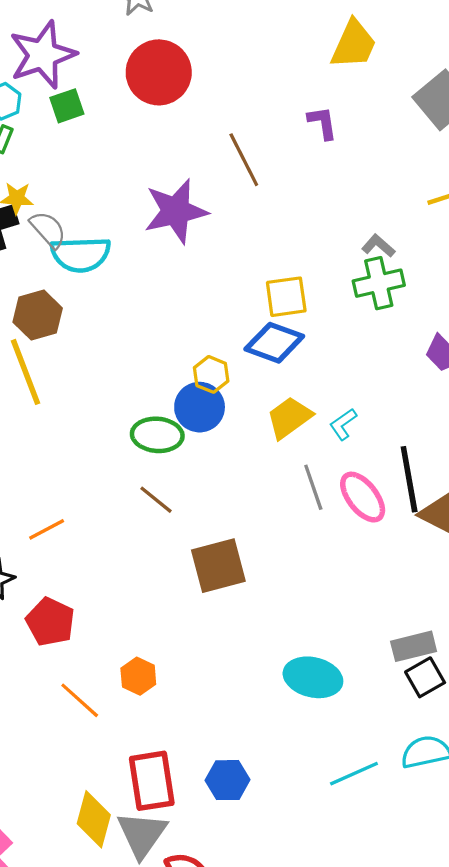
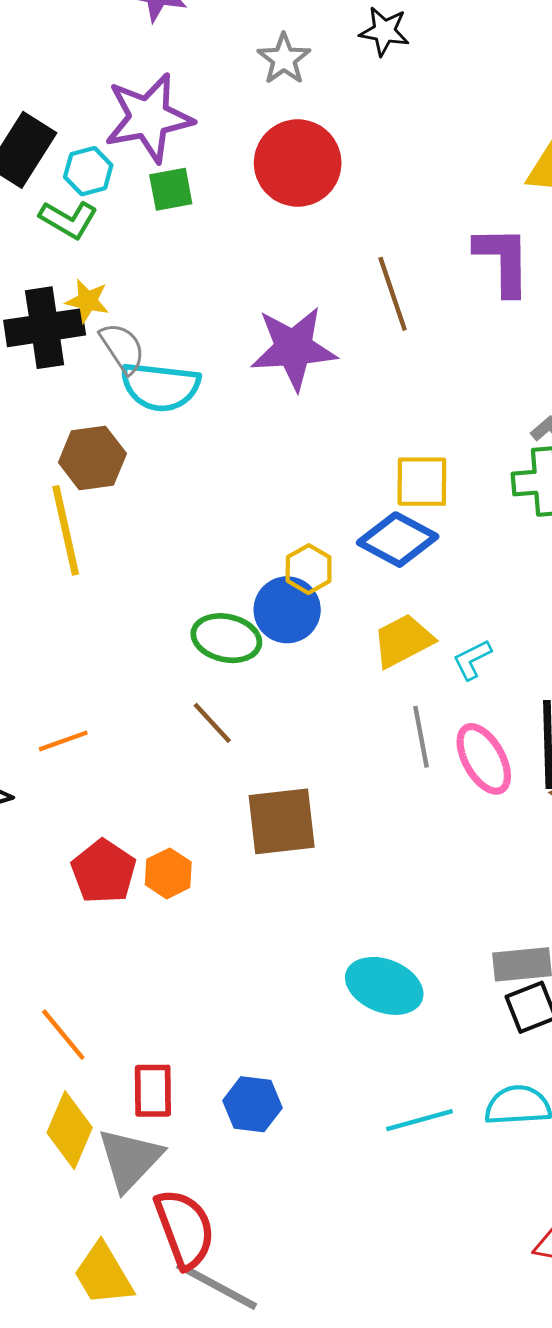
purple L-shape: (323, 123) -> (503, 260), size x1.6
red pentagon: (50, 622) -> (104, 872), moved
orange hexagon: (138, 676) -> (168, 873), moved
orange line: (80, 700) -> (63, 1035), moved
red rectangle: (152, 781) -> (153, 1091), size x0.7

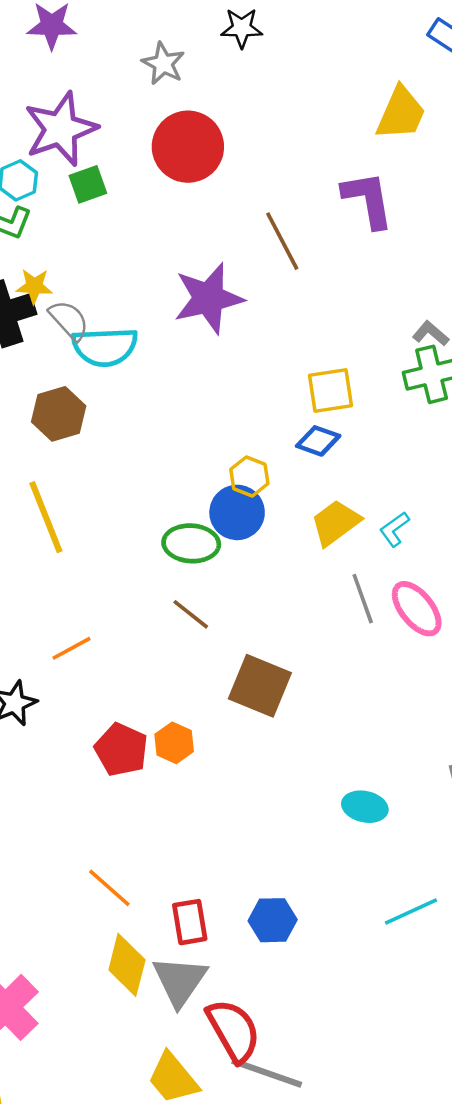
yellow line: (66, 530) -> (46, 517), moved
blue diamond: (398, 540) -> (318, 441), size x0.7
brown square: (282, 821) -> (260, 686), turned 38
cyan ellipse: (384, 986) -> (365, 807), size x0.7

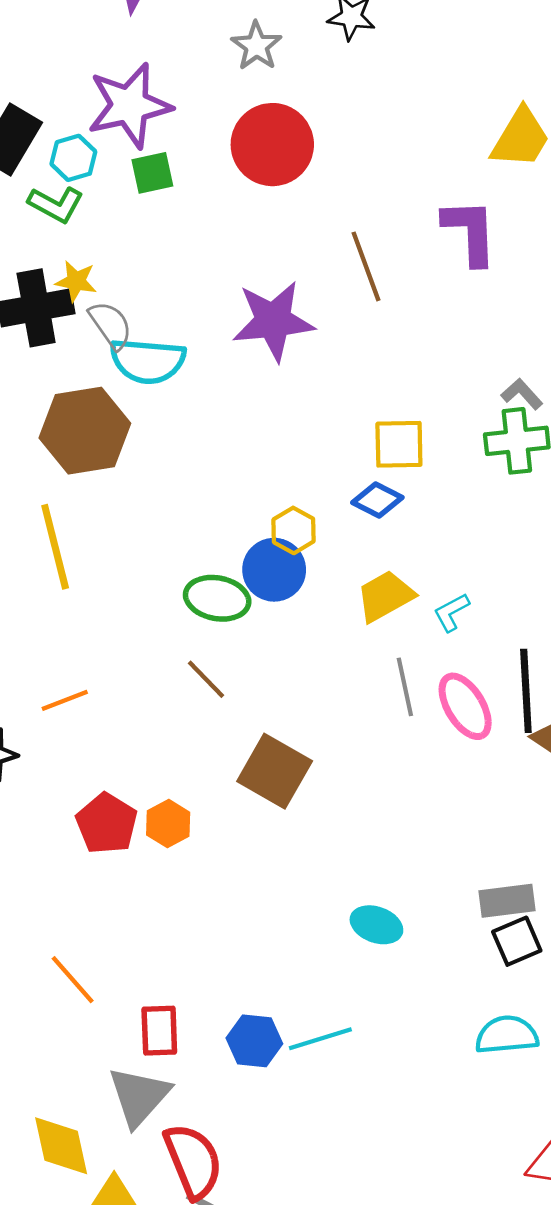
brown hexagon: (59, 414) -> (85, 431), size x1.4
cyan line: (411, 912) -> (320, 1039), moved
yellow diamond: (127, 965) -> (61, 1146), moved, turned -34

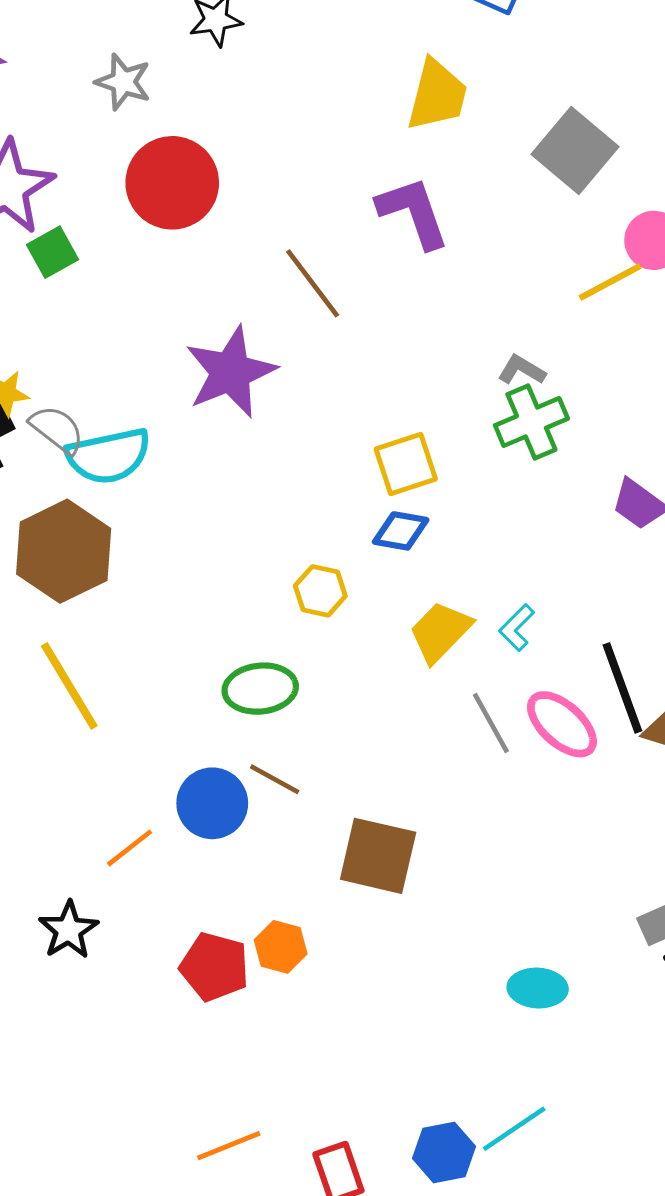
blue circle: (274, 570) -> (212, 803), moved
orange line: (73, 980) -> (229, 1146), turned -54

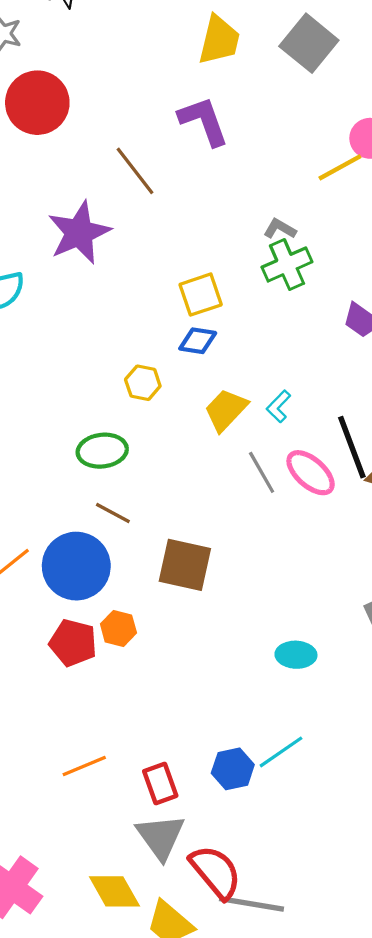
gray square: (575, 150) -> (309, 43), moved
blue circle: (212, 803) -> (76, 566), moved, size x1.4

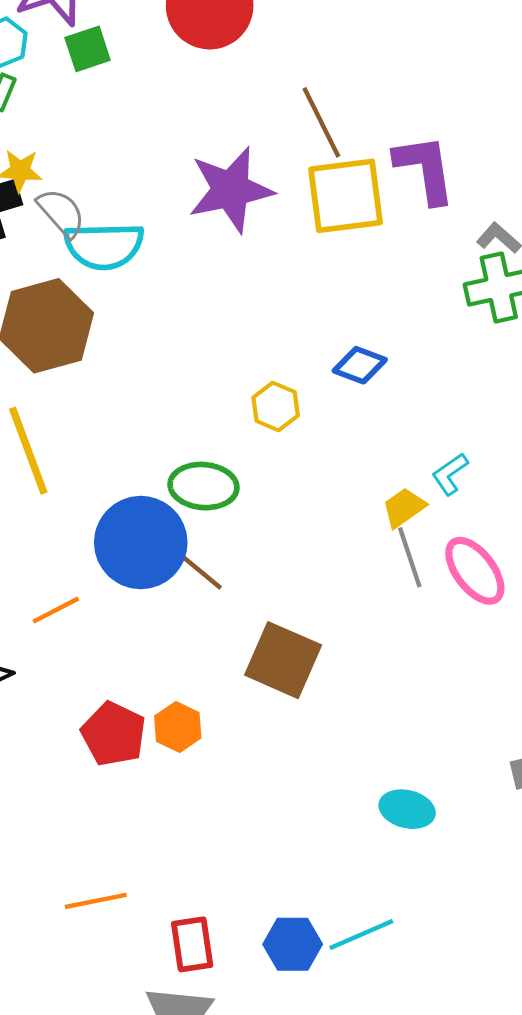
purple L-shape: (204, 121) -> (425, 169), moved
yellow square: (201, 295) -> (346, 196), moved, size x1.4
yellow trapezoid: (226, 410) -> (404, 508), moved, size x0.7
blue circle: (76, 566) -> (141, 543), moved

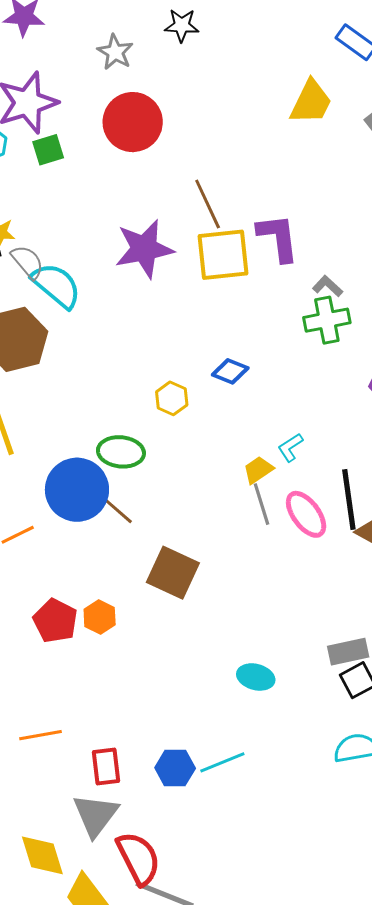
cyan semicircle: (104, 246) -> (56, 285), turned -140

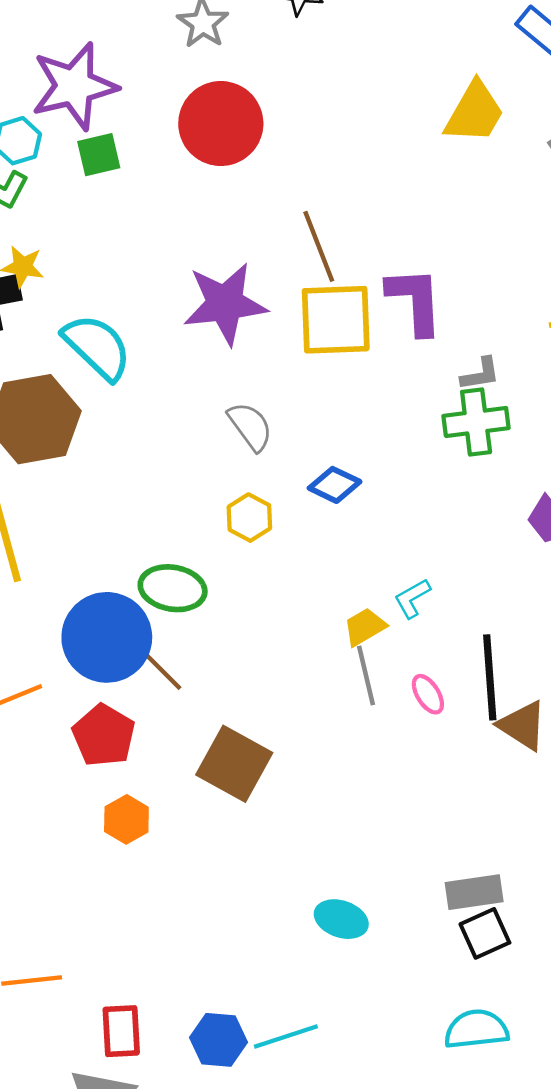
gray semicircle: (27, 262) -> (250, 426), moved
gray L-shape: (328, 286) -> (480, 374), turned 124
pink ellipse: (306, 514) -> (428, 694), size x0.6
red pentagon: (55, 621) -> (104, 735), moved

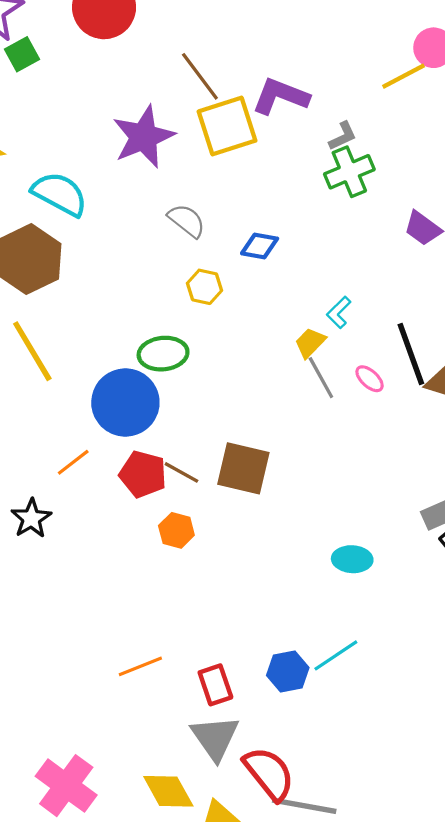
purple L-shape: (415, 301) -> (281, 96), turned -50
brown line: (163, 671) -> (181, 472), moved

